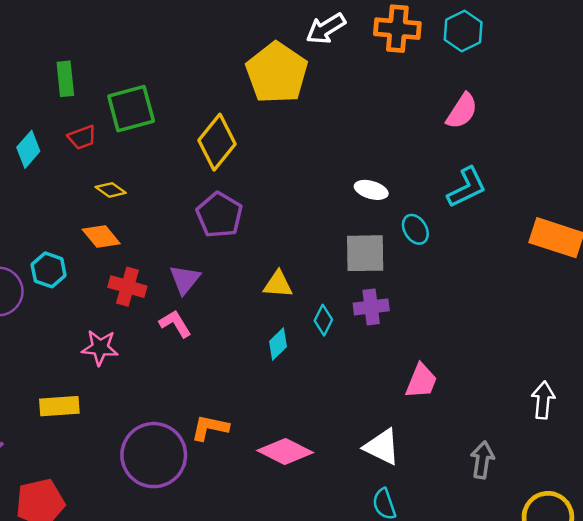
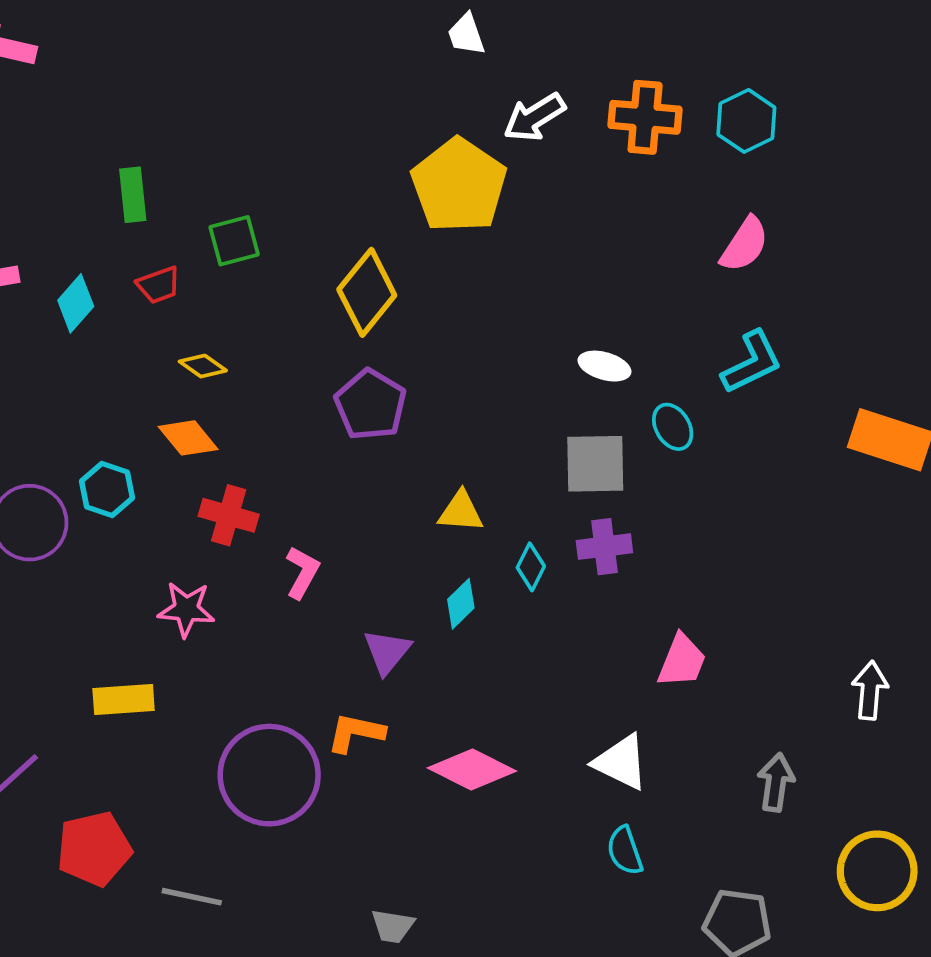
green square: (131, 109) -> (234, 241), size x0.7
purple triangle: (185, 279) -> (387, 652), moved
pink L-shape: (175, 324) -> (302, 572), turned 60

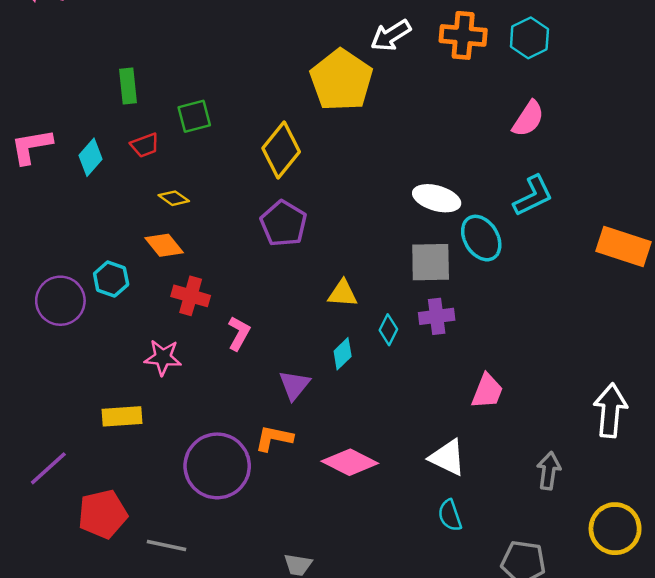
white ellipse: (604, 366) -> (437, 198), size x1.4
cyan ellipse: (673, 427) -> (481, 238), size x1.5
white arrow: (870, 690) -> (610, 410), size x1.4

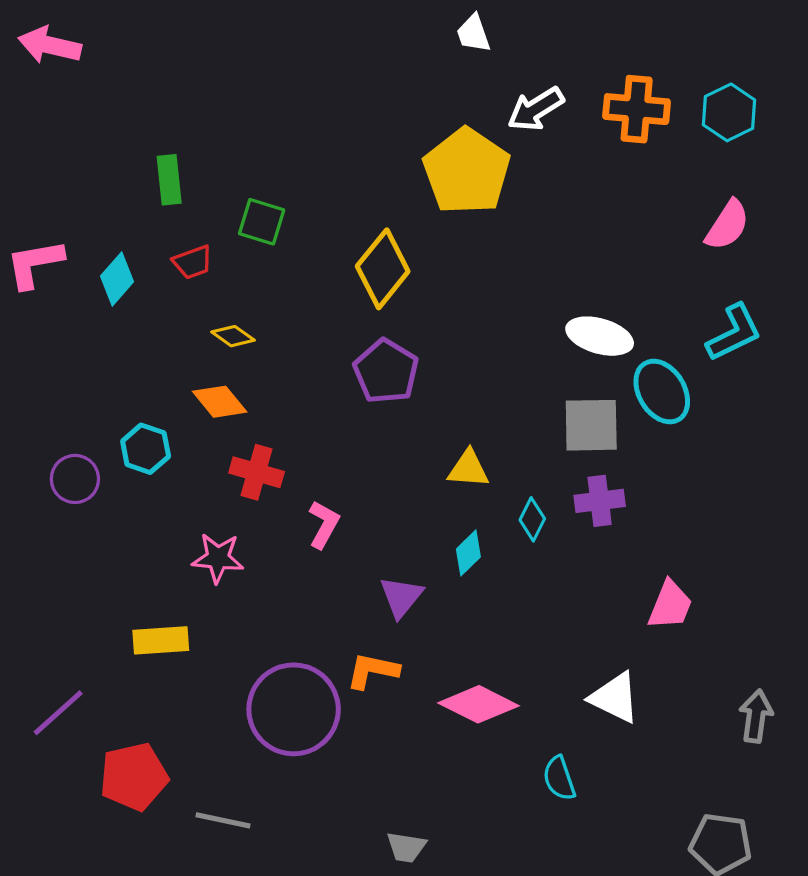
green square: (194, 116) -> (262, 222), turned 32
purple circle: (60, 301) -> (75, 479), size x0.7
cyan semicircle: (450, 515) -> (559, 778), moved

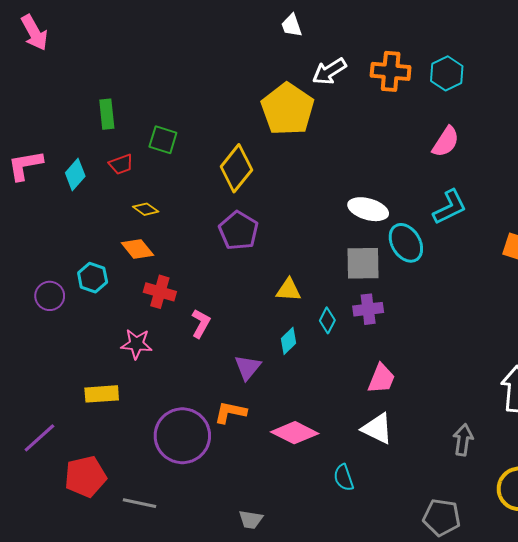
pink arrow: (50, 45) -> (34, 33), turned -132
pink trapezoid: (670, 605) -> (381, 379), moved

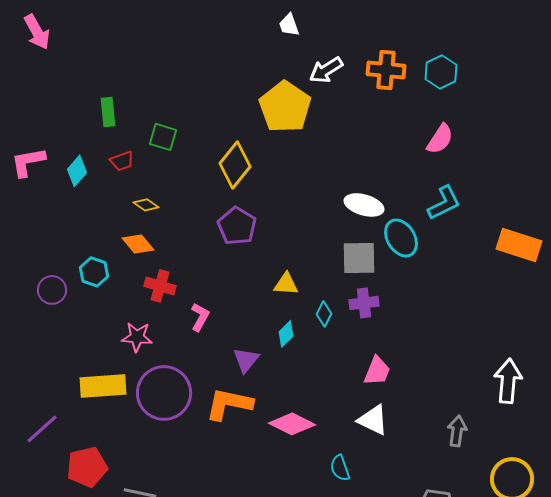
yellow rectangle: (102, 394) -> (103, 386), size x1.4
orange L-shape: (230, 412) -> (229, 404), size x1.5
purple circle: (182, 436) -> (164, 393), moved

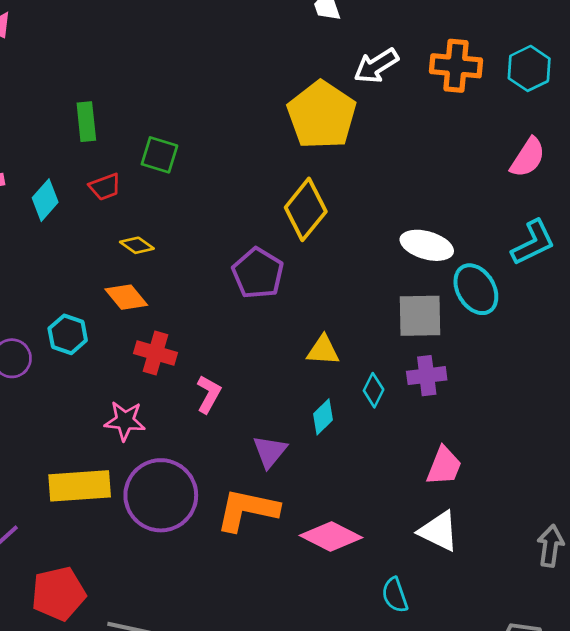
yellow diamond: (235, 165) -> (306, 209), moved

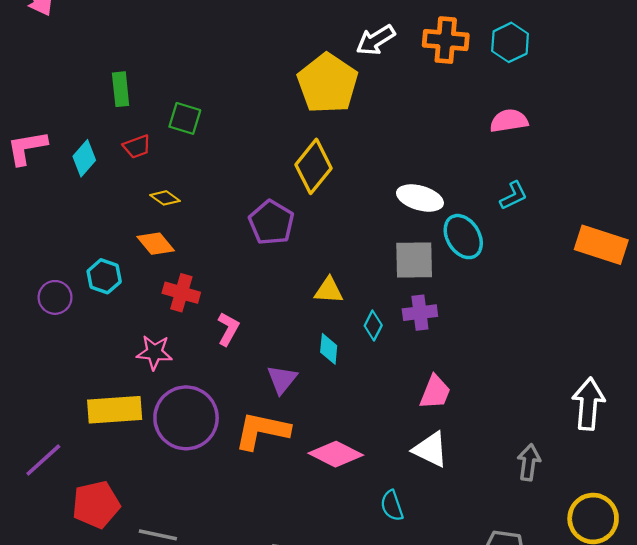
pink semicircle: (528, 158) -> (509, 121), turned -132
cyan L-shape: (533, 243) -> (514, 196), size x0.7
cyan diamond: (323, 417) -> (329, 349), turned -40

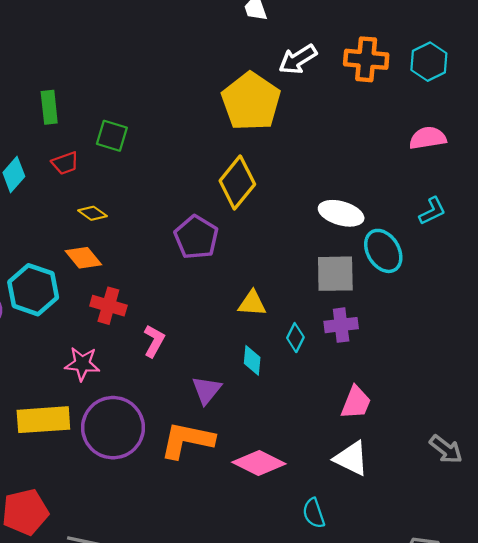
cyan hexagon: (104, 276) -> (33, 290), size x1.5
gray arrow: (529, 462) -> (446, 449), moved, turned 120

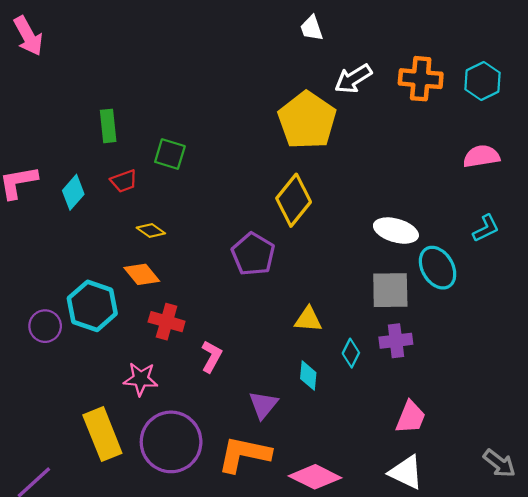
yellow rectangle: (43, 420) -> (102, 434), turned 72

